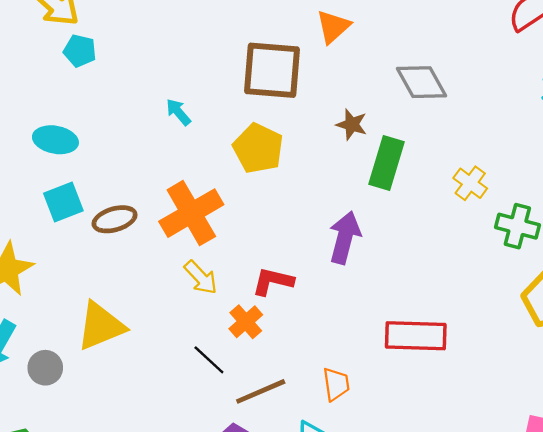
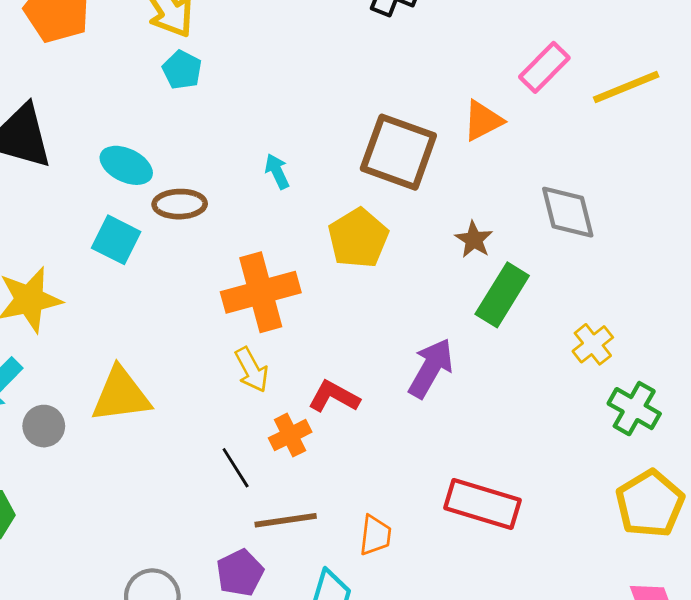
cyan square: (63, 202) -> (116, 240), turned 33
brown ellipse: (115, 219) -> (180, 204), moved

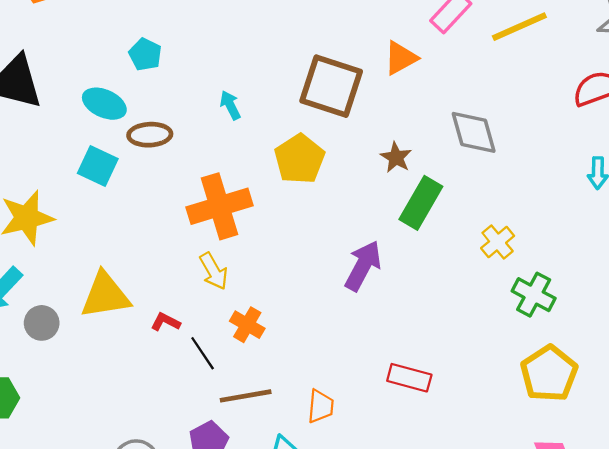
cyan pentagon: (182, 70) -> (145, 54), moved
red L-shape: (334, 397) -> (165, 322), moved, size x0.7
orange cross: (290, 435) -> (247, 325), turned -32
red rectangle: (482, 504) -> (409, 378), size x0.7

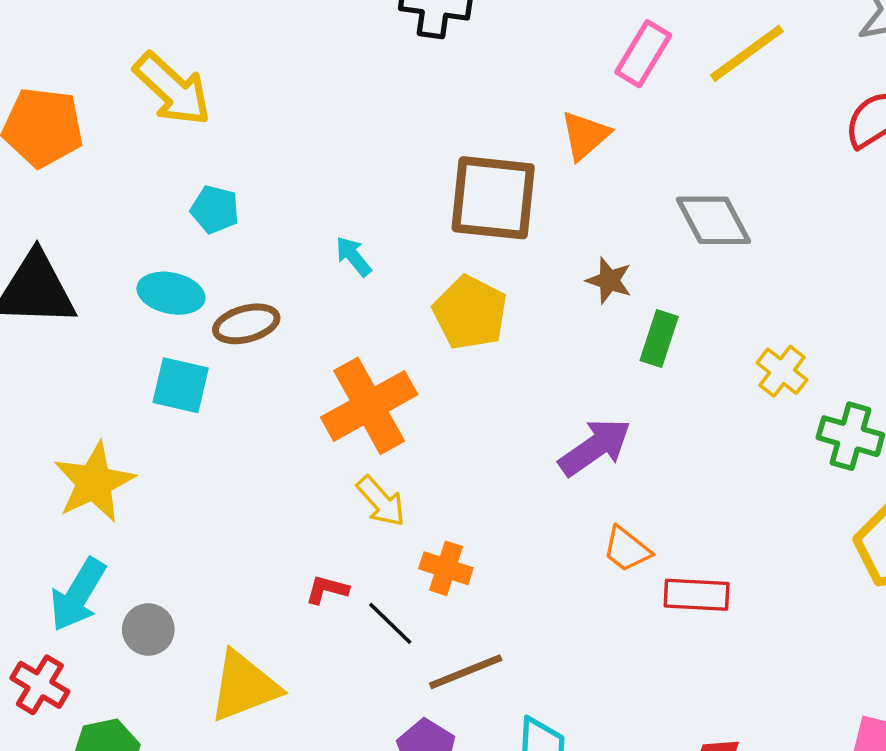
green rectangle: (421, 203) -> (659, 339), size x0.7
purple arrow: (363, 266) -> (595, 447), turned 39
yellow triangle: (105, 295) -> (244, 686), moved
orange trapezoid: (321, 406) -> (627, 549), moved, turned 135

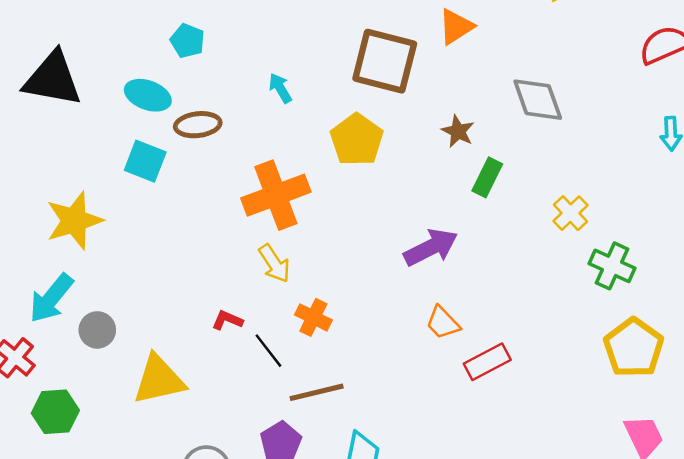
red rectangle: (697, 595) -> (487, 362), turned -39

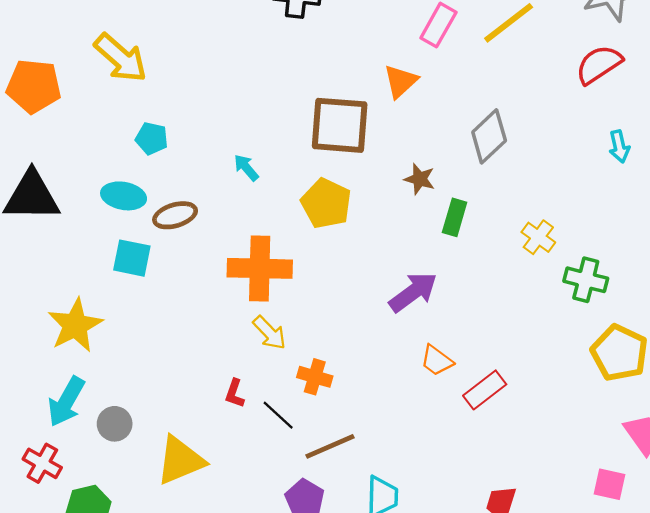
gray diamond: (538, 100) -> (489, 136), turned 76
orange cross: (276, 195) -> (260, 268), turned 32
red L-shape: (227, 320) -> (235, 393), turned -84

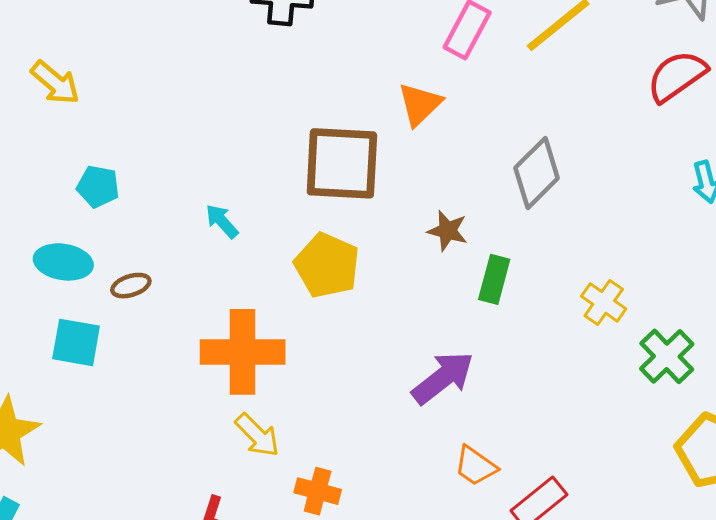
yellow arrow: (121, 58) -> (55, 83), size x0.7
brown ellipse: (175, 215) -> (131, 286), size x0.7
green cross: (586, 280) -> (667, 356), turned 33

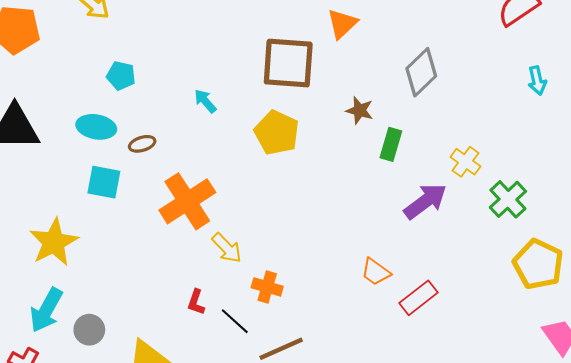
orange cross: (243, 352) -> (187, 201), moved, turned -34
purple arrow: (443, 378) -> (425, 201), moved

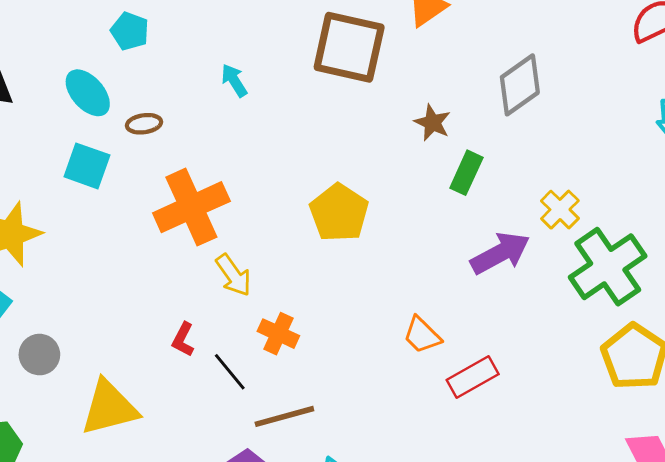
cyan ellipse: (96, 127) -> (88, 93), turned 30
yellow pentagon: (277, 133) -> (339, 213), moved
green cross: (508, 199) -> (608, 267), size x1.5

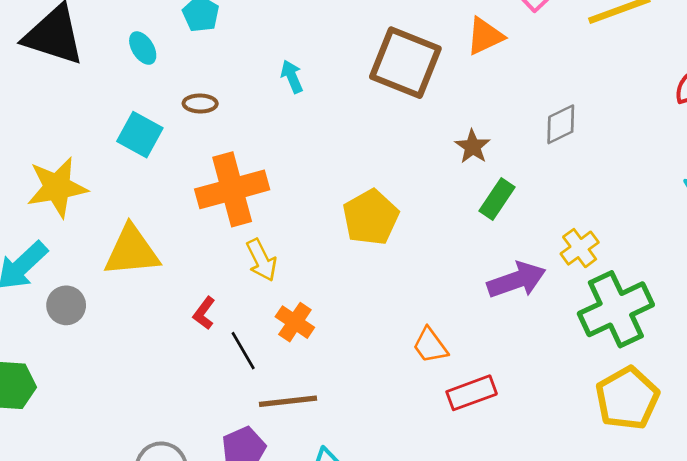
gray diamond: (520, 85) -> (561, 124), size x0.7
cyan ellipse: (88, 93) -> (143, 48), moved, size x0.7
yellow triangle: (109, 408) -> (132, 251), moved

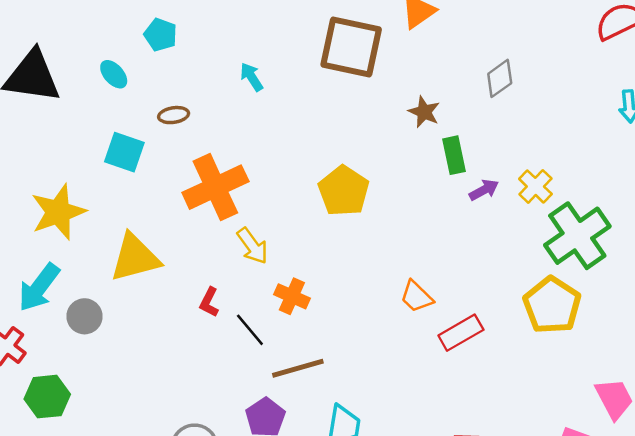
green rectangle: (497, 199) -> (454, 155), turned -36
purple arrow: (516, 280) -> (484, 190), moved, size x0.6
yellow pentagon: (627, 398) -> (552, 305), moved

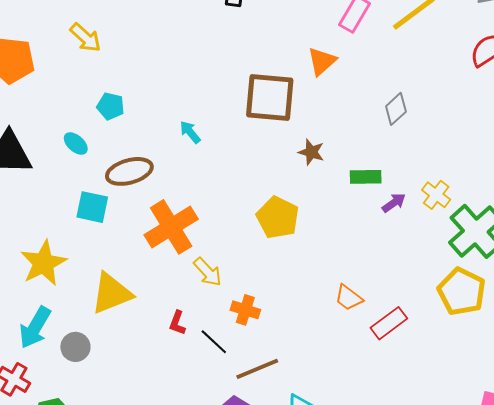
brown star: (424, 112) -> (311, 152), moved
brown ellipse: (174, 115) -> (129, 171), size x1.8
green rectangle: (454, 155) -> (366, 177), turned -72

